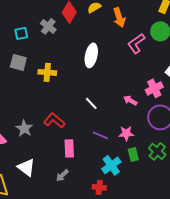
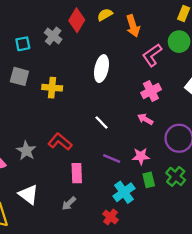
pink cross: (154, 88) -> (151, 91), moved
red cross: (99, 187) -> (110, 217), turned 32

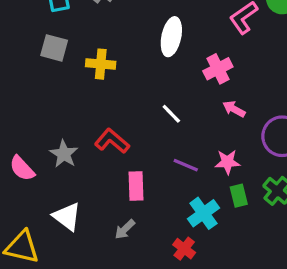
pink cross: (151, 91) -> (218, 69), moved

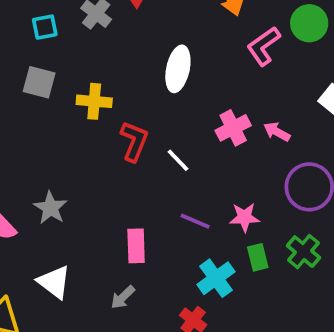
pink cross: (218, 69) -> (233, 128), moved
pink arrow: (234, 109) -> (277, 132), moved
red L-shape: (112, 141) -> (134, 141), moved, turned 72

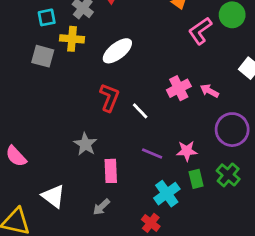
white ellipse: (178, 69) -> (117, 51), moved, turned 40
yellow cross: (94, 101) -> (72, 39), moved
gray star: (50, 208) -> (85, 144), moved

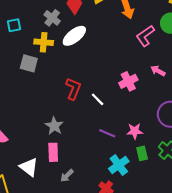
cyan square: (47, 17) -> (14, 25), moved
white ellipse: (117, 51) -> (74, 36), moved
gray square: (43, 56) -> (29, 63), moved
pink arrow: (209, 91) -> (158, 71), moved
pink rectangle: (111, 171) -> (53, 152), moved

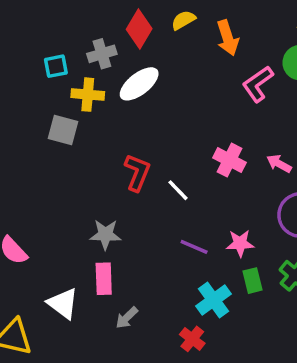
gray cross: (52, 18) -> (102, 54), turned 35
cyan square: (14, 25) -> (56, 66), moved
pink arrow: (158, 71) -> (279, 164), moved
pink cross: (128, 81) -> (229, 160), turned -36
gray star: (54, 126) -> (105, 234), turned -30

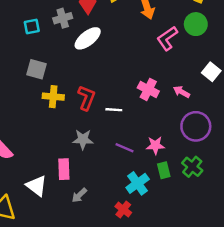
yellow cross: (88, 95) -> (53, 97), moved
white line: (178, 190) -> (114, 110), turned -42
gray star: (105, 234) -> (83, 139), moved

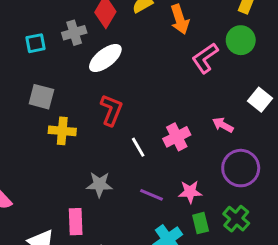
pink cross: (148, 89) -> (177, 137), moved, turned 36
red L-shape: (86, 98) -> (111, 110), moved
white line: (114, 110) -> (138, 147), turned 56

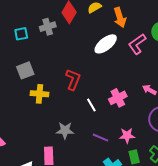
white ellipse: (105, 58) -> (106, 44), moved
gray square: (41, 97) -> (25, 70), turned -36

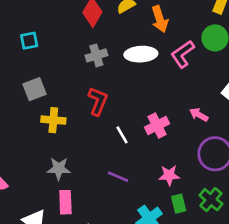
gray cross: (48, 27) -> (96, 55), moved
white ellipse: (106, 44) -> (141, 54), turned 35
gray star: (65, 130) -> (59, 169), moved
purple line: (101, 138) -> (118, 177), moved

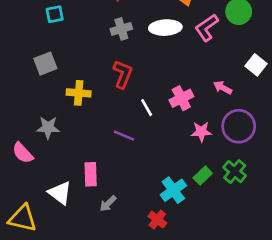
gray square: (34, 89) -> (45, 64), moved
gray star: (59, 169) -> (48, 128), moved
pink star: (169, 175) -> (201, 132), moved
purple line: (118, 177) -> (124, 136), moved
green rectangle: (179, 204) -> (203, 176), turned 60

